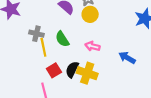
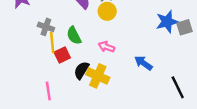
red square: (54, 70) -> (62, 55), moved

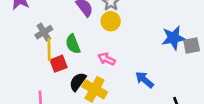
gray cross: (46, 27) -> (44, 32), turned 35

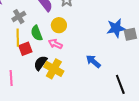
yellow circle: (111, 21) -> (59, 25), moved
gray cross: (44, 32) -> (19, 17), moved
pink arrow: (107, 59) -> (55, 44), moved

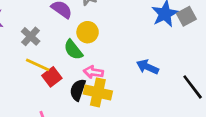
green semicircle: (37, 33) -> (73, 50), moved
yellow line: (18, 38) -> (38, 65), turned -48
pink arrow: (55, 44) -> (93, 72), moved

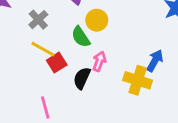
blue arrow: (147, 67) -> (155, 61), turned 90
pink arrow: (93, 72) -> (99, 61), turned 96
yellow cross: (98, 92) -> (138, 80), moved

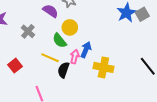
yellow line: (43, 49) -> (50, 58), moved
blue arrow: (155, 61) -> (86, 50), moved
red square: (57, 63) -> (15, 66), moved

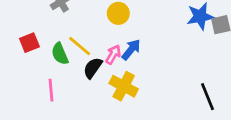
green semicircle: (60, 41) -> (60, 54), moved
yellow cross: (103, 67) -> (124, 86), moved

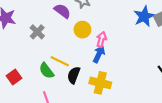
red square: (29, 43) -> (14, 77), moved
pink arrow: (113, 55) -> (101, 39), moved

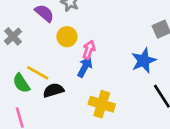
blue star: (144, 16) -> (144, 61), moved
black semicircle: (74, 75) -> (53, 90), turned 49
yellow cross: (100, 83) -> (102, 104), moved

